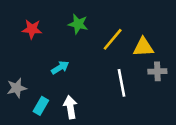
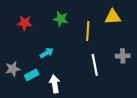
yellow line: (113, 39) -> (88, 31), turned -36
yellow triangle: (143, 47) -> (113, 17), moved
cyan rectangle: (41, 106) -> (32, 75), moved, turned 32

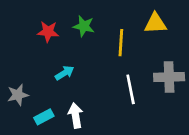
red star: (25, 23) -> (48, 32), moved
gray cross: (123, 56) -> (169, 77), size x1.5
cyan rectangle: (32, 75) -> (44, 117), moved

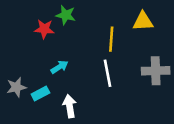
green star: (84, 26) -> (66, 15), moved
white line: (131, 89) -> (108, 73), moved
cyan rectangle: (44, 117) -> (40, 94), moved

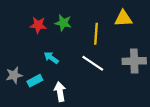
green star: (66, 15) -> (63, 23), moved
cyan arrow: (59, 67) -> (51, 58), turned -112
white line: (108, 73) -> (93, 63), turned -45

